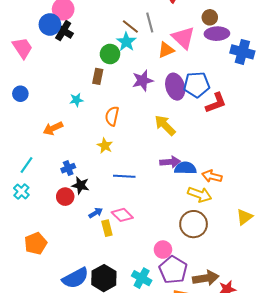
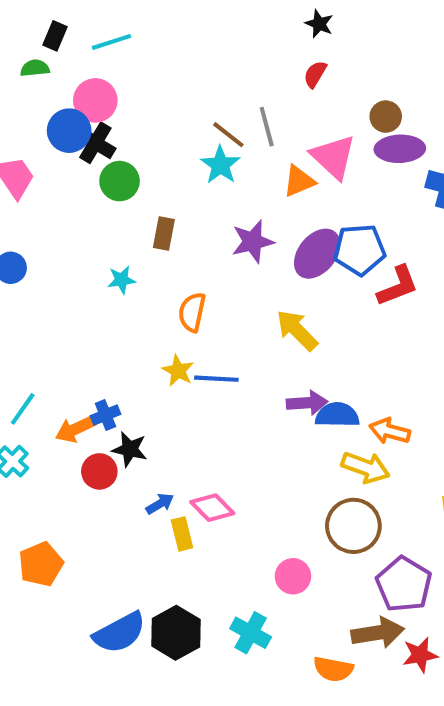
green circle: (110, 54) -> (120, 181), moved
purple ellipse: (175, 87) -> (317, 254), turned 55
orange arrow: (53, 128) -> (75, 429), moved
blue line: (124, 176) -> (216, 379), moved
purple pentagon: (173, 270) -> (404, 584), moved

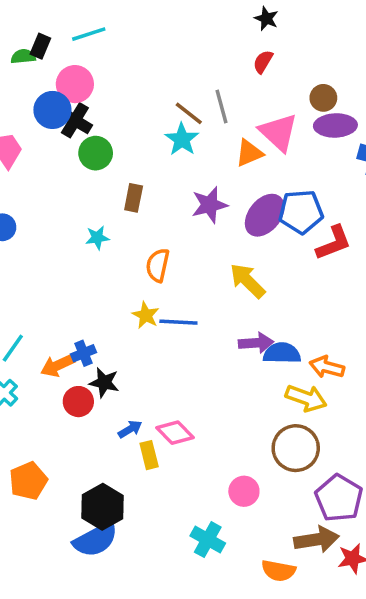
black rectangle: (55, 36) -> (40, 46), moved
black hexagon: (176, 633) -> (102, 507), moved

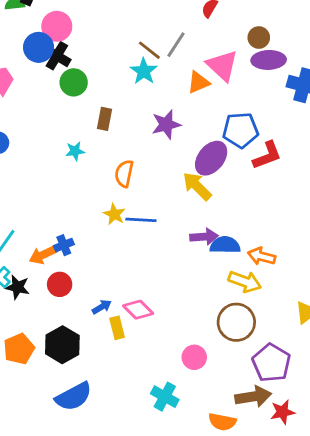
gray line: (222, 107) -> (176, 45), turned 48
purple ellipse: (265, 215) -> (211, 158), moved
black star: (104, 383) -> (18, 287), moved
black hexagon: (102, 507) -> (62, 345), moved

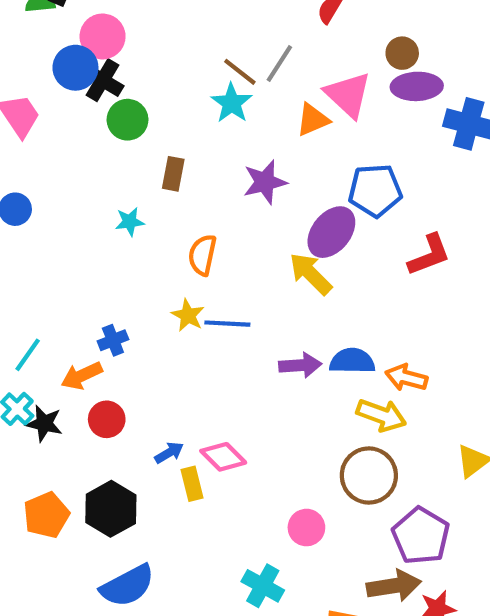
red L-shape: (267, 155) -> (429, 255), moved
purple arrow: (204, 237) -> (300, 365), moved
blue cross: (64, 245) -> (113, 340), moved

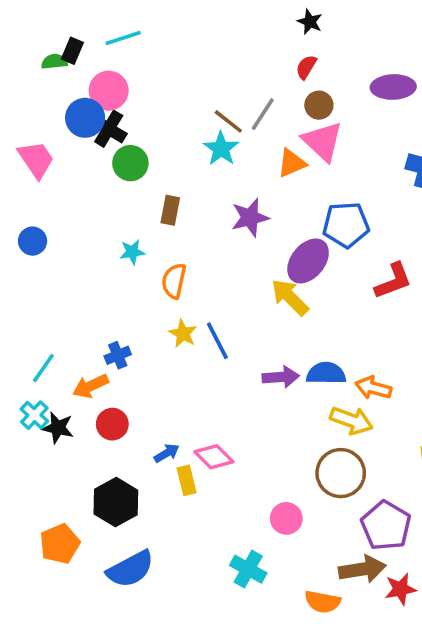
brown circle: (402, 53) -> (319, 105), moved
purple ellipse: (417, 86) -> (393, 87), moved
orange semicircle: (202, 255) -> (174, 281), moved
blue line: (227, 324) -> (217, 341), turned 60
orange pentagon: (46, 515) -> (60, 544), moved

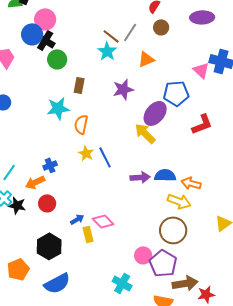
pink triangle: (323, 141) -> (201, 70), moved, size x0.7
cyan star: (132, 252) -> (58, 108), size x1.6
purple pentagon: (386, 526) -> (163, 263), moved

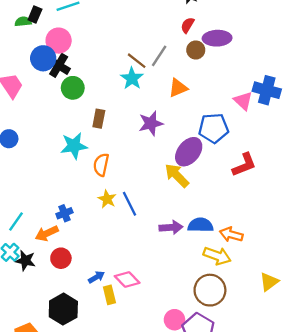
purple ellipse: (202, 17) -> (217, 38), moved

